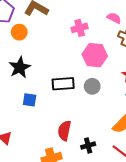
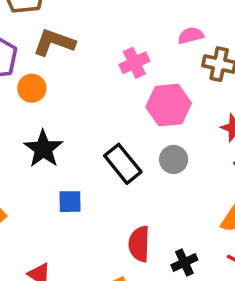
pink semicircle: (114, 18) -> (191, 35), turned -32
black rectangle: (63, 84) -> (123, 164), turned 65

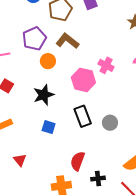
pink cross: (134, 63) -> (106, 65), turned 35
pink hexagon: (169, 105) -> (83, 80), moved

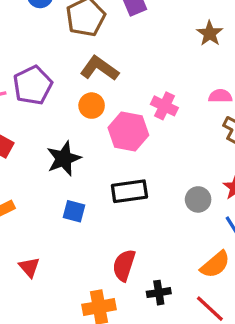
purple pentagon: (34, 39) -> (33, 85), moved
orange circle: (48, 61) -> (92, 106), moved
black rectangle: (83, 116) -> (129, 191), turned -75
gray circle: (110, 123) -> (198, 199), moved

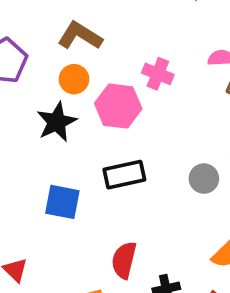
black star: (64, 159) -> (57, 122), moved
blue square: (74, 211) -> (62, 202), size x1.4

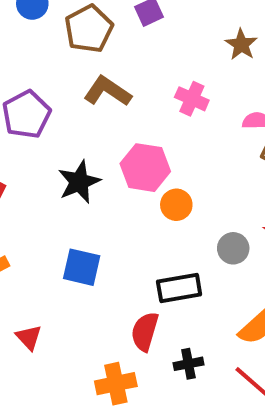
pink cross: (158, 74) -> (192, 99), moved
orange circle: (74, 79) -> (176, 205), moved
black rectangle: (124, 175) -> (179, 288), moved

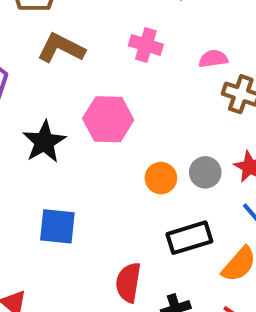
orange circle: (176, 205) -> (161, 178), moved
gray circle: (233, 248) -> (205, 172), moved
black rectangle: (179, 288) -> (189, 238), moved

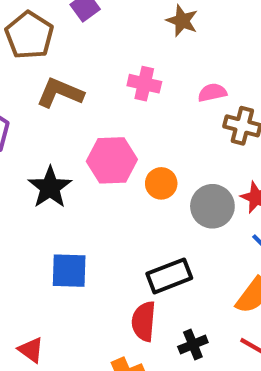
gray circle: (205, 172) -> (212, 206), size x1.4
orange circle: (161, 178) -> (161, 183), moved
black rectangle: (189, 238) -> (169, 276), moved

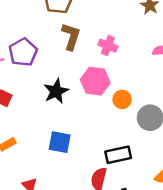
pink cross: (144, 84) -> (108, 46), moved
brown L-shape: (60, 93) -> (71, 36), turned 76

